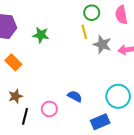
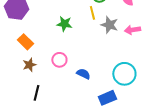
green star: (41, 35) -> (64, 24), moved
brown star: (15, 96) -> (29, 65), moved
pink circle: (49, 109) -> (59, 60), moved

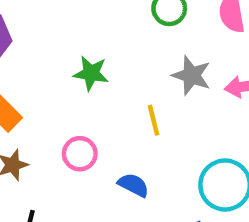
yellow line: (92, 13) -> (154, 120), moved

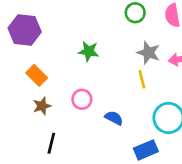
yellow line: (154, 120) -> (142, 79), moved

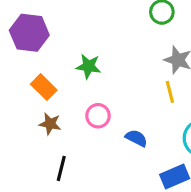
green star: (89, 51) -> (88, 66), moved
brown star: (42, 106) -> (50, 124), turned 30

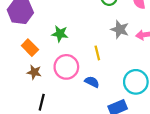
yellow line: (170, 92) -> (97, 53), moved
pink circle: (98, 116) -> (66, 67), size x1.5

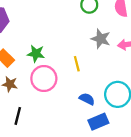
green star: (60, 34) -> (36, 54), moved
blue semicircle: (92, 82) -> (87, 99), moved

